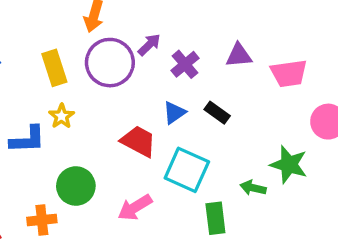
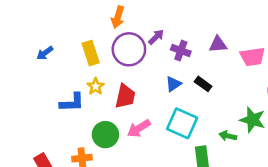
purple cross: (185, 64) -> (181, 51), turned -30
red trapezoid: (138, 141) -> (125, 96), moved, turned 75
pink arrow: (135, 207) -> (139, 128), moved

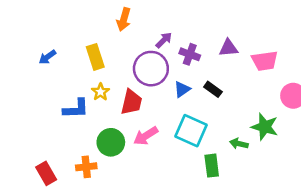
purple circle: (129, 49) -> (151, 69), moved

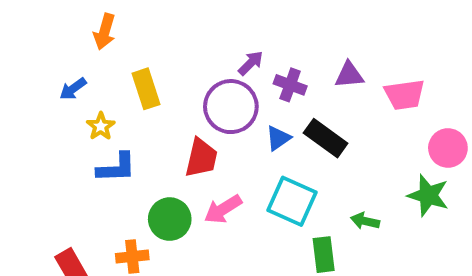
orange arrow: (124, 19) -> (105, 32), moved
black rectangle: (213, 89) -> (326, 138), size x1.5
yellow star: (100, 92) -> (101, 126), moved
green star: (265, 127) -> (428, 195), moved

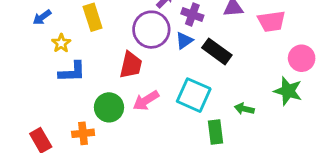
blue triangle: (278, 138) -> (184, 40), moved

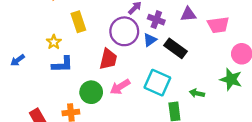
blue arrow: (42, 17) -> (17, 60), moved

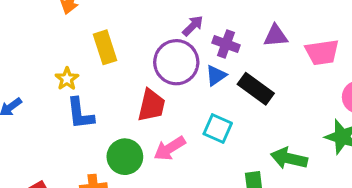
blue L-shape: (62, 64) -> (80, 114), turned 85
cyan square: (157, 83) -> (218, 129), moved, size x0.7
green arrow: (197, 93) -> (289, 158), size x1.5

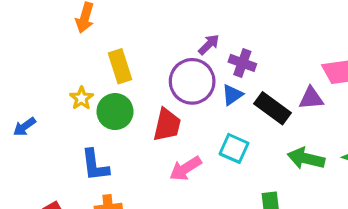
purple triangle: (276, 36) -> (311, 98), moved
blue L-shape: (80, 114) -> (95, 165), moved
green circle: (125, 157) -> (115, 112), moved
green arrow: (289, 158) -> (306, 158), moved

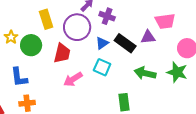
yellow rectangle: (120, 66) -> (46, 19), moved
blue triangle: (232, 95) -> (102, 43), moved

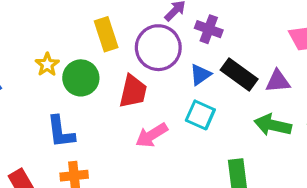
purple triangle: (148, 37) -> (278, 81), moved

